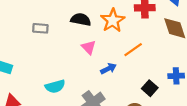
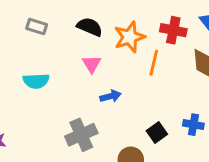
orange line: (133, 50) -> (154, 63), moved, turned -54
cyan semicircle: (55, 86) -> (36, 81), moved

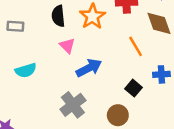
black semicircle: (90, 27) -> (58, 16), turned -105
orange line: (154, 63) -> (136, 46), moved, turned -30
blue arrow: (111, 96) -> (89, 68), size x1.5

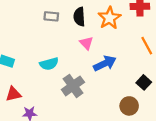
gray rectangle: (15, 26) -> (51, 16), moved
gray cross: (73, 105) -> (73, 86), moved

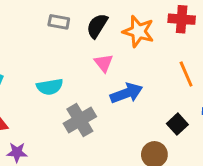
black semicircle: (79, 17) -> (97, 26), turned 30
orange star: (109, 18) -> (138, 31), turned -30

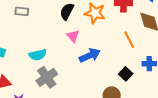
gray rectangle: (59, 22) -> (22, 11), moved
gray cross: (80, 120) -> (47, 77), moved

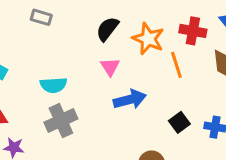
orange line: (129, 40) -> (176, 65), moved
black square: (126, 74) -> (179, 122), moved

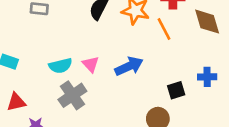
pink triangle: (110, 67) -> (91, 64), moved
black square: (179, 122) -> (176, 90), moved, turned 30

